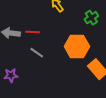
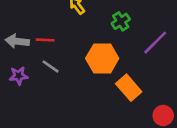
purple star: (11, 75) -> (19, 76), moved

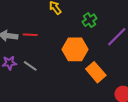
gray line: (50, 66) -> (30, 66), moved

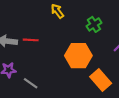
gray line: (30, 66) -> (31, 83), moved

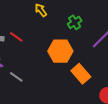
red line: (31, 40) -> (16, 37), turned 32

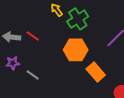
green cross: (75, 22) -> (78, 19), moved, size x1.5

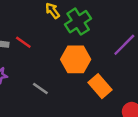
gray line: (33, 75) -> (40, 89), moved

